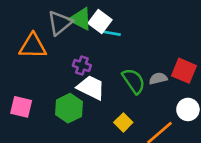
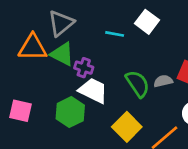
green triangle: (81, 19) -> (62, 54), moved
white square: (100, 22) -> (147, 22), moved
yellow square: (123, 122) -> (127, 127), size x1.5

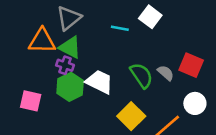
purple cross: (84, 68) -> (65, 65), moved
gray semicircle: (163, 81) -> (166, 73), turned 54
green hexagon: (70, 112) -> (70, 87), moved

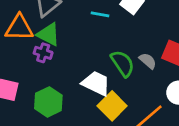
white trapezoid: (99, 82) -> (96, 83), moved
green hexagon: (70, 87) -> (48, 102), moved

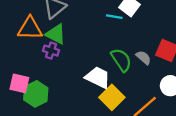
cyan line: (100, 14) -> (114, 17), moved
green hexagon: (48, 102) -> (36, 94), moved

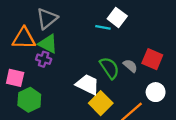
pink square: (19, 83) -> (15, 78), moved

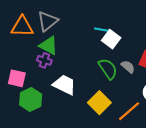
white square: (117, 17) -> (111, 39), moved
orange triangle: (24, 38) -> (22, 26), moved
white trapezoid: (88, 84) -> (64, 85), moved

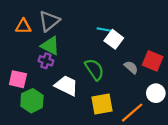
orange triangle: (22, 26) -> (23, 26), size x0.7
green semicircle: (108, 69) -> (94, 69), moved
yellow square: (99, 103) -> (102, 104), turned 35

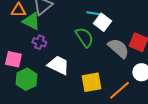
green triangle: (50, 46) -> (31, 21), moved
gray semicircle: (131, 67) -> (118, 48), size x1.6
green semicircle: (94, 69) -> (84, 37), moved

